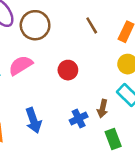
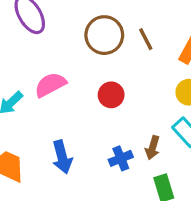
brown circle: (35, 25) -> (104, 35), moved

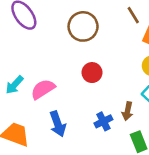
brown line: (146, 39) -> (133, 15), moved
pink semicircle: (50, 85) -> (43, 89), moved

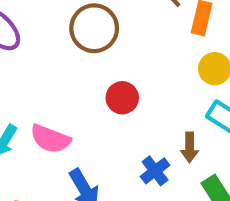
pink semicircle: (43, 89) -> (50, 139), turned -115

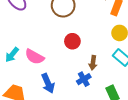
brown arrow: (190, 147) -> (93, 63), moved

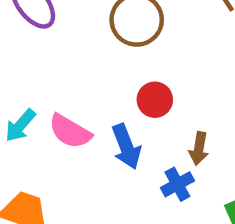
blue arrow: (48, 83) -> (126, 147), moved

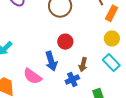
pink semicircle: (70, 131) -> (32, 76), moved

